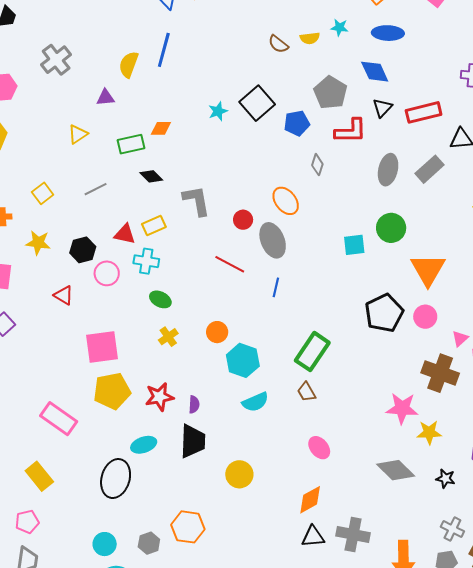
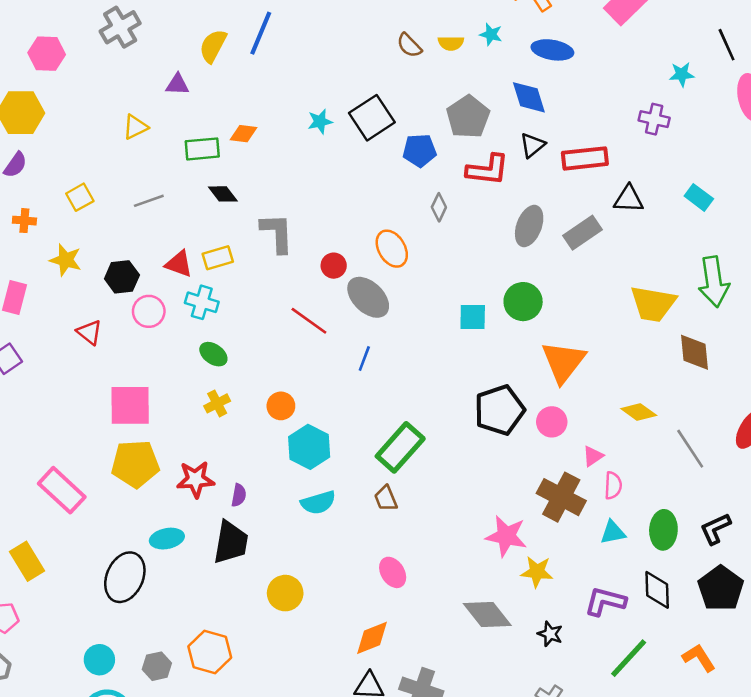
gray ellipse: (273, 240) -> (368, 297), turned -32

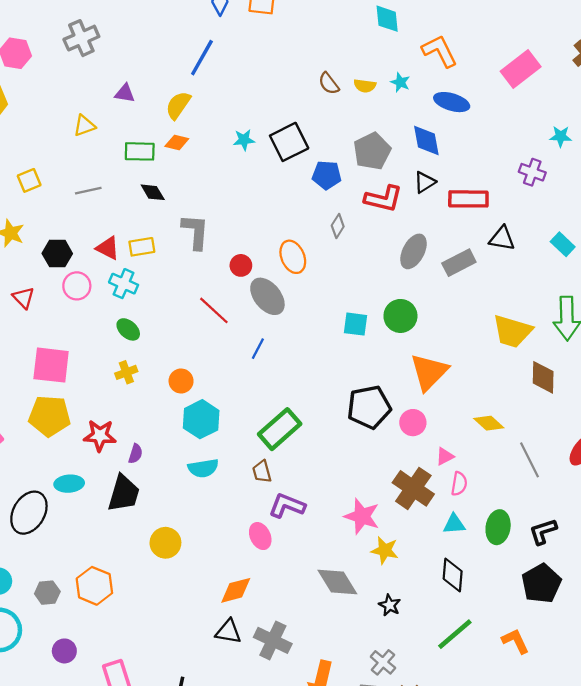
yellow semicircle: (213, 46) -> (178, 105), moved
black diamond: (657, 590) -> (453, 575), moved
purple L-shape: (605, 601) -> (287, 506), moved

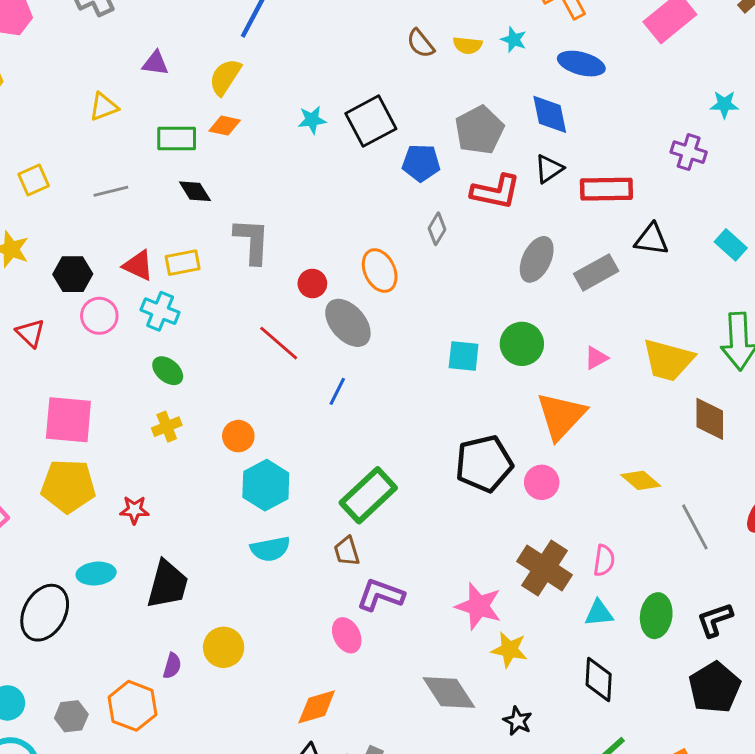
red star: (100, 436) -> (134, 510), size x0.7
purple semicircle: (135, 454) -> (172, 666), moved
pink triangle: (445, 456) -> (596, 358), moved

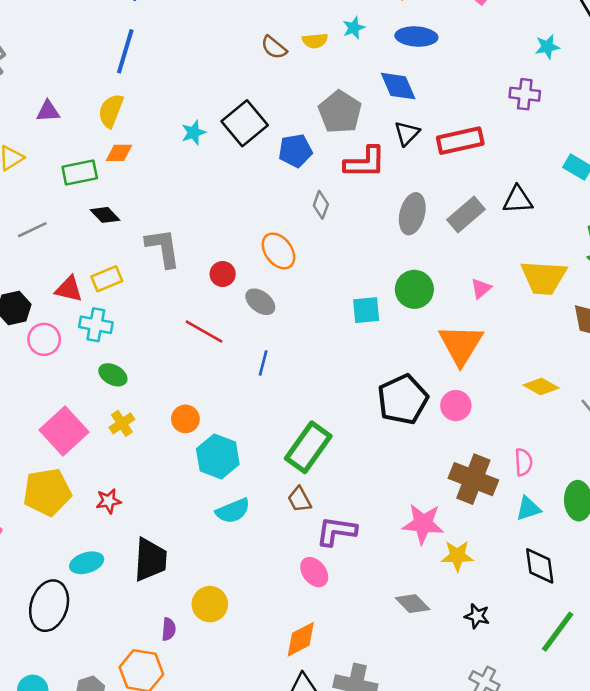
cyan star: (514, 40) -> (354, 28), turned -30
black triangle: (652, 239) -> (518, 200), moved
gray ellipse: (348, 323) -> (260, 302), size x0.7
pink square: (68, 420) -> (64, 431), moved, turned -36
gray diamond: (449, 693) -> (413, 604), size x0.7

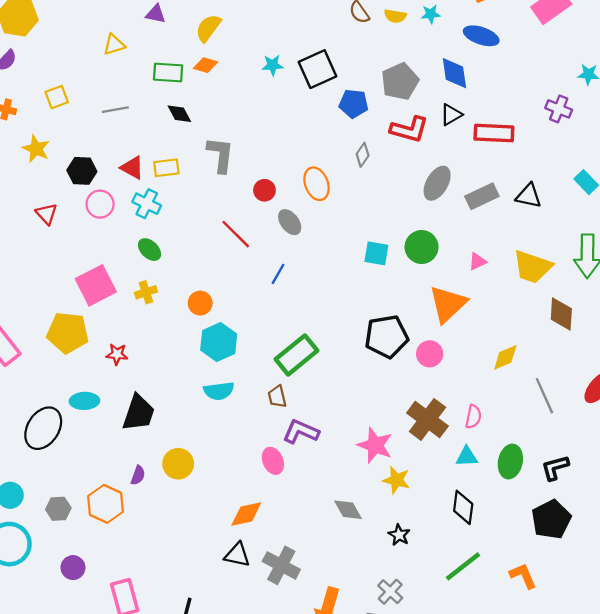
yellow diamond: (541, 386) -> (505, 357), turned -68

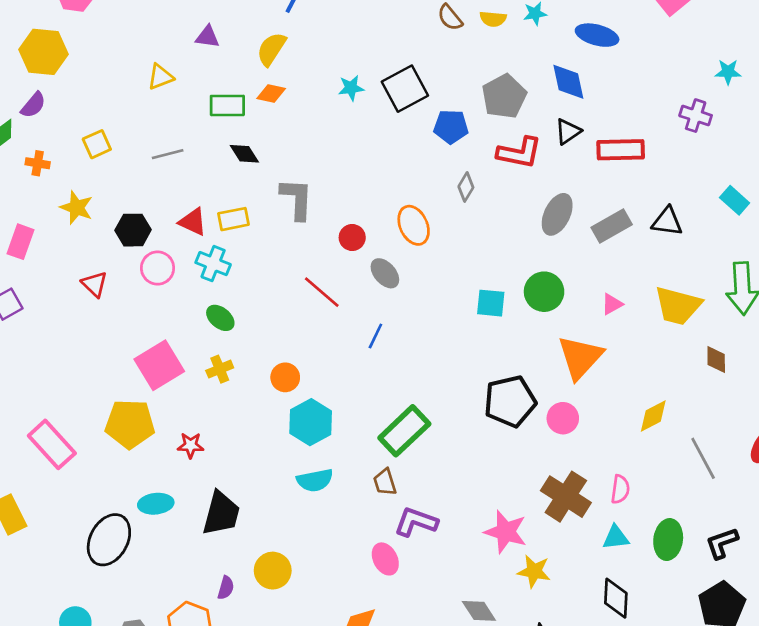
brown diamond: (561, 314) -> (716, 359), size x0.7

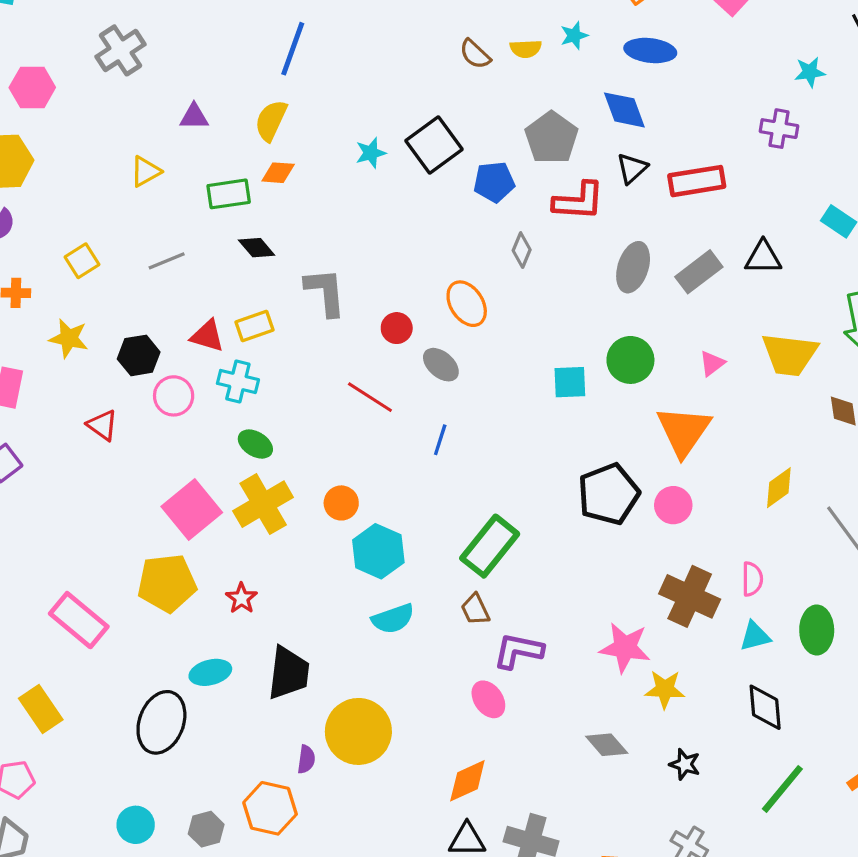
yellow cross: (220, 369) -> (263, 504), size x1.8
red star: (191, 445) -> (241, 598), turned -30
yellow circle: (273, 571) -> (358, 731), size x1.5

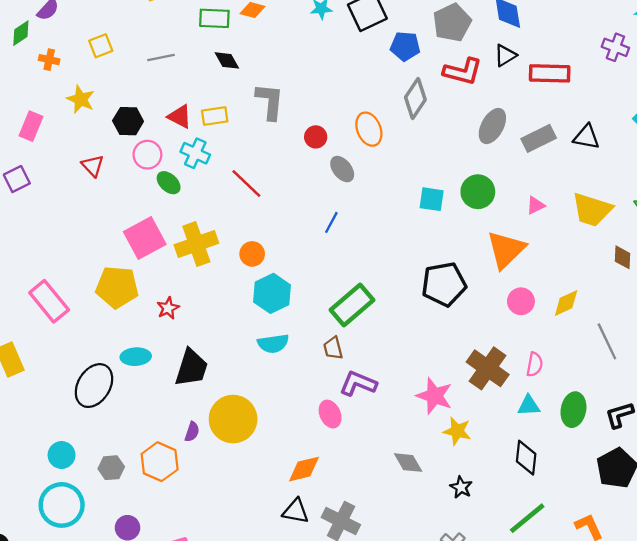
gray diamond: (522, 250) -> (415, 99), size x1.6
red line: (370, 397) -> (246, 184), moved
green ellipse: (255, 444) -> (169, 183), moved
pink circle: (673, 505) -> (521, 301), moved

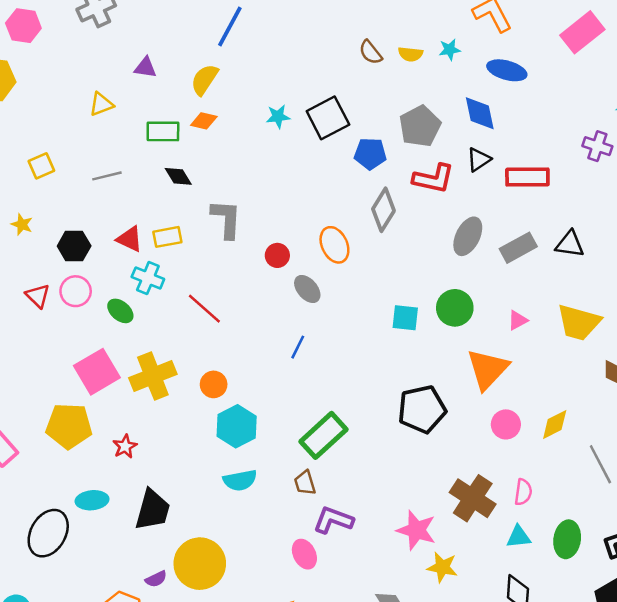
yellow star: (81, 99) -> (22, 224), size x0.7
pink circle: (147, 155) -> (76, 291), moved
purple semicircle: (192, 432) -> (156, 579), turned 48

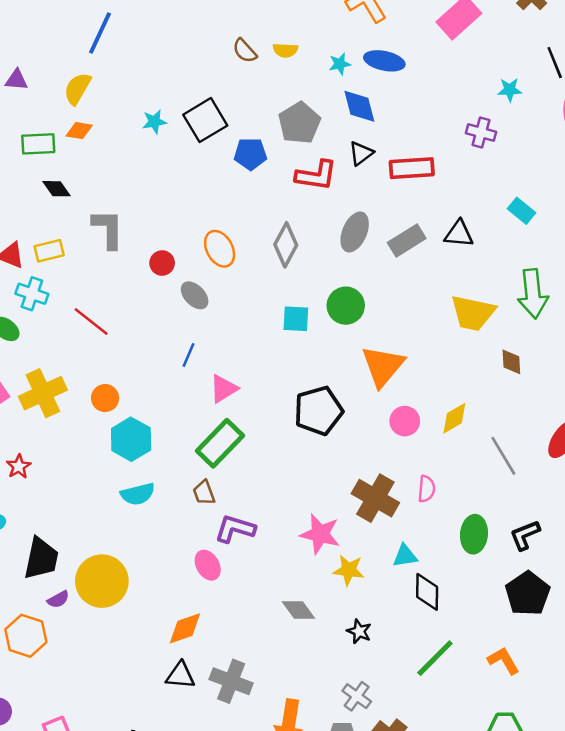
cyan star: (450, 50) -> (340, 64), moved
gray diamond: (383, 210) -> (286, 245), moved
pink triangle: (518, 320) -> (223, 389), moved, size x1.4
black trapezoid: (153, 510) -> (41, 558), moved
cyan triangle: (519, 537) -> (405, 556), moved

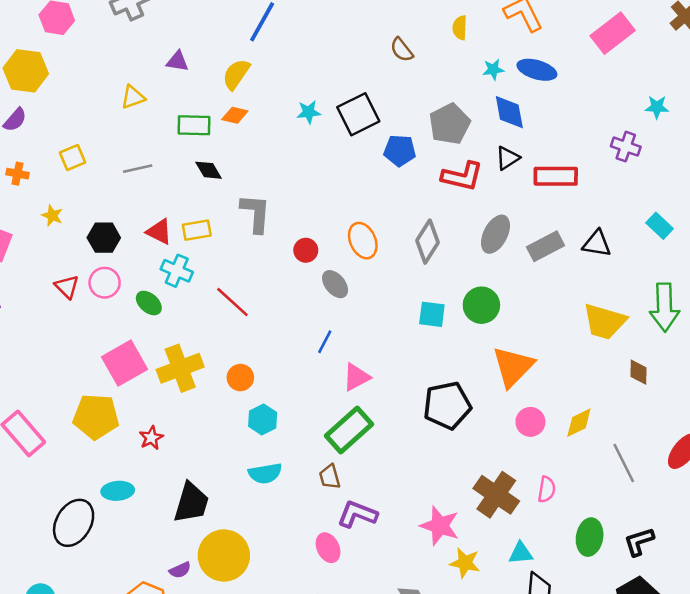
yellow semicircle: (285, 50) -> (460, 28), moved, turned 85
cyan hexagon: (131, 439) -> (263, 419), size x0.7
black trapezoid: (41, 558) -> (191, 503), moved

